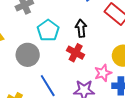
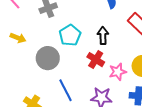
pink star: (103, 73) -> (118, 72), moved

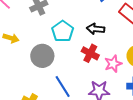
black arrow: (103, 36) -> (95, 29), turned -78

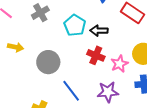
cyan pentagon: (63, 31) -> (75, 25), moved

